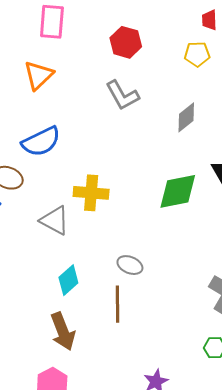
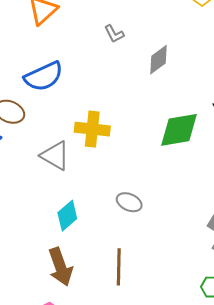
gray L-shape: (122, 95) -> (114, 34), moved, size x0.6
gray diamond: (186, 117) -> (159, 60), moved
brown line: (117, 304) -> (119, 267), moved

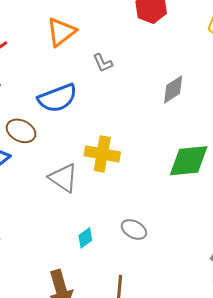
gray L-shape: (114, 34) -> (103, 63), moved
cyan diamond: (67, 216) -> (85, 238), moved, size x0.7

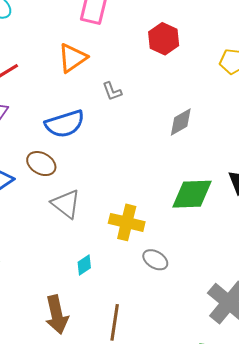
brown ellipse: (21, 131) -> (41, 164), moved
yellow cross: (102, 154) -> (127, 222), moved
gray ellipse: (134, 229) -> (155, 260), moved

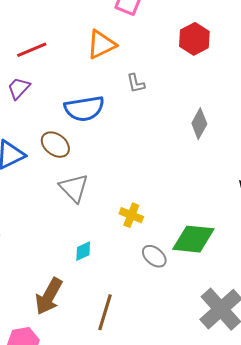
gray diamond: (181, 122) -> (199, 124), turned -40
green diamond: (192, 194) -> (193, 239), moved
yellow cross: (127, 222) -> (131, 215), size x0.7
brown arrow: (57, 315) -> (49, 296), turned 33

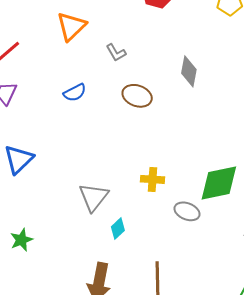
blue semicircle: (84, 109) -> (75, 93), size x0.6
brown ellipse: (55, 145) -> (137, 96), moved
gray triangle: (74, 188) -> (94, 197), moved, turned 40

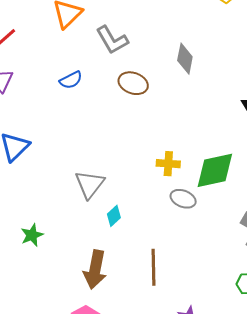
gray L-shape: (116, 53) -> (112, 40), size x1.6
yellow cross: (153, 179) -> (168, 164), moved
green star: (21, 240) -> (32, 235), moved

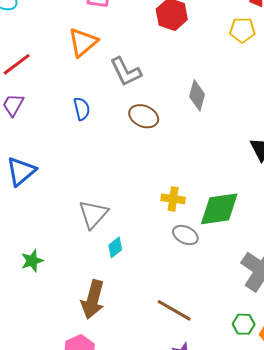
blue semicircle: (71, 80) -> (82, 109), turned -80
brown line: (154, 267) -> (174, 310), moved, turned -63

